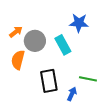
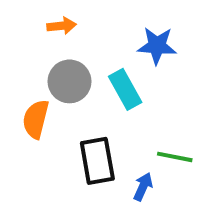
orange arrow: (16, 32) -> (62, 26), moved, turned 32

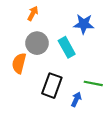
orange arrow: (62, 26) -> (33, 13), turned -56
black rectangle: (97, 161) -> (52, 86), turned 30

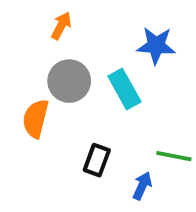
black rectangle: (52, 86) -> (97, 160), size x0.7

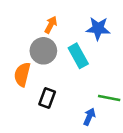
orange arrow: (61, 26) -> (51, 25), moved
black rectangle: (97, 160) -> (47, 98), moved

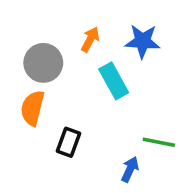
orange arrow: (51, 25) -> (90, 39), moved
gray circle: (43, 51) -> (43, 63), moved

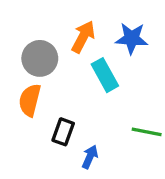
orange arrow: (90, 39) -> (83, 37), size x1.4
blue arrow: (130, 169) -> (90, 157), moved

